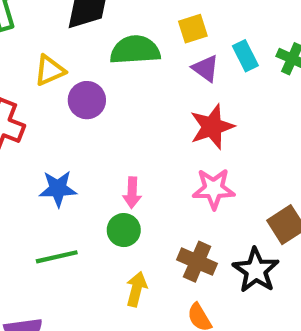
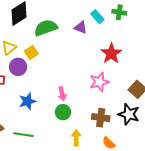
yellow square: (193, 29) -> (31, 53), moved
purple circle: (87, 100) -> (18, 67), moved
red star: (212, 127) -> (111, 53), moved
green line: (57, 257) -> (23, 135), moved, turned 36

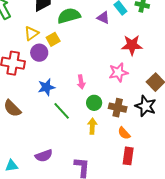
red star: (111, 53) -> (132, 45), turned 30
green circle: (63, 112) -> (94, 103), moved
green line: (23, 135) -> (62, 111), moved, turned 36

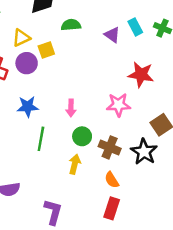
green semicircle: (69, 16) -> (71, 25), size x0.7
green line: (62, 111) -> (41, 139), turned 42

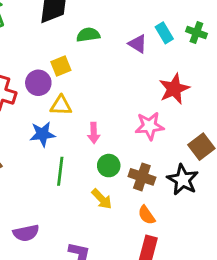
yellow triangle: (21, 38) -> (61, 105), moved, turned 30
red star: (141, 75) -> (174, 89), turned -30
yellow arrow: (75, 164) -> (102, 199), turned 126

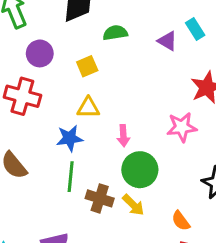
purple circle: (38, 83) -> (40, 53), moved
green circle: (109, 166) -> (140, 170), size x1.5
green line: (60, 171) -> (71, 177), moved
brown cross: (142, 177) -> (100, 198), moved

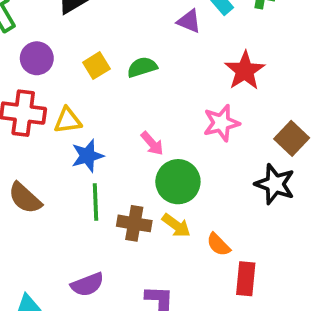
green semicircle: (115, 33) -> (142, 67), moved
yellow triangle: (88, 108) -> (68, 120), moved
pink arrow: (123, 136) -> (152, 143), turned -30
orange semicircle: (181, 221) -> (218, 245), moved

